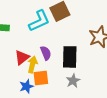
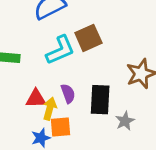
red triangle: (22, 57) -> (36, 99), turned 35
gray star: (73, 81) -> (125, 121), moved

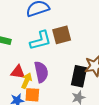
purple semicircle: (68, 94) -> (41, 72), size x1.5
black rectangle: (100, 100) -> (79, 76), moved

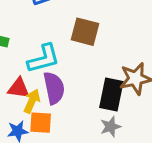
brown square: (62, 35) -> (85, 32), turned 30
cyan L-shape: (40, 40) -> (44, 59), moved

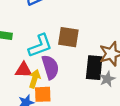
brown square: (85, 32) -> (68, 37), moved
gray star: (111, 127) -> (107, 79), moved

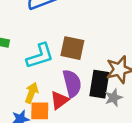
purple semicircle: (50, 67) -> (72, 83), moved
red triangle: (24, 70) -> (59, 100), moved, turned -42

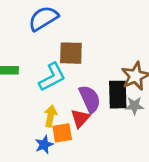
brown square: (72, 48) -> (71, 53), moved
gray star: (114, 98) -> (134, 106), turned 30

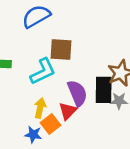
orange square: (62, 133) -> (51, 124), turned -30
blue star: (44, 145) -> (33, 135), turned 30

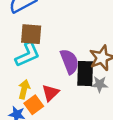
brown square: (61, 50) -> (31, 34), moved
purple semicircle: (77, 93) -> (70, 62), moved

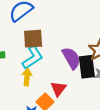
yellow arrow: (24, 89) -> (27, 77), moved

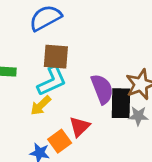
yellow arrow: (27, 77) -> (41, 105), turned -147

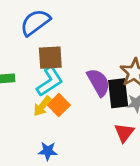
red triangle: (80, 127) -> (124, 133), moved
orange square: (60, 141) -> (59, 105), moved

